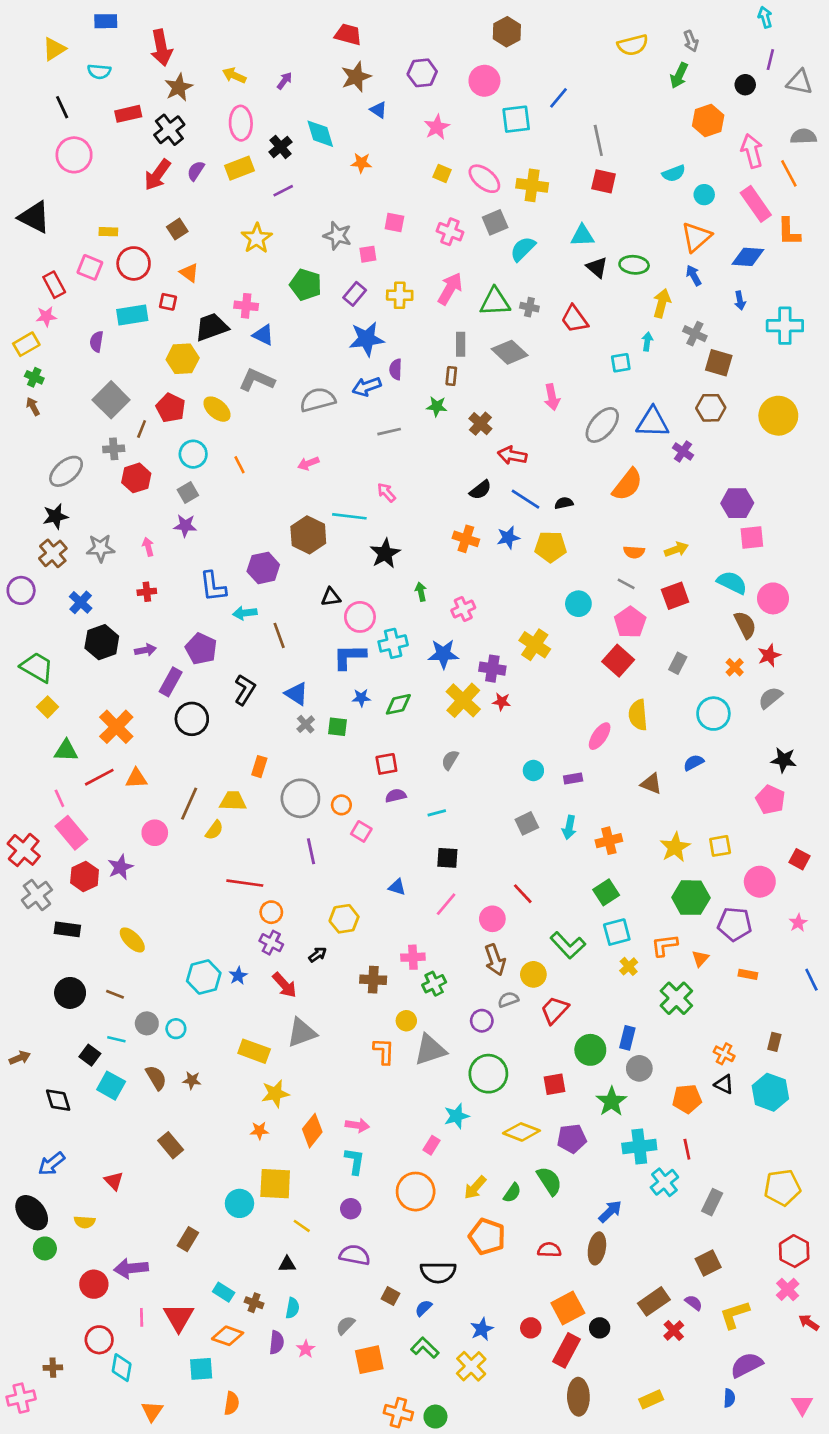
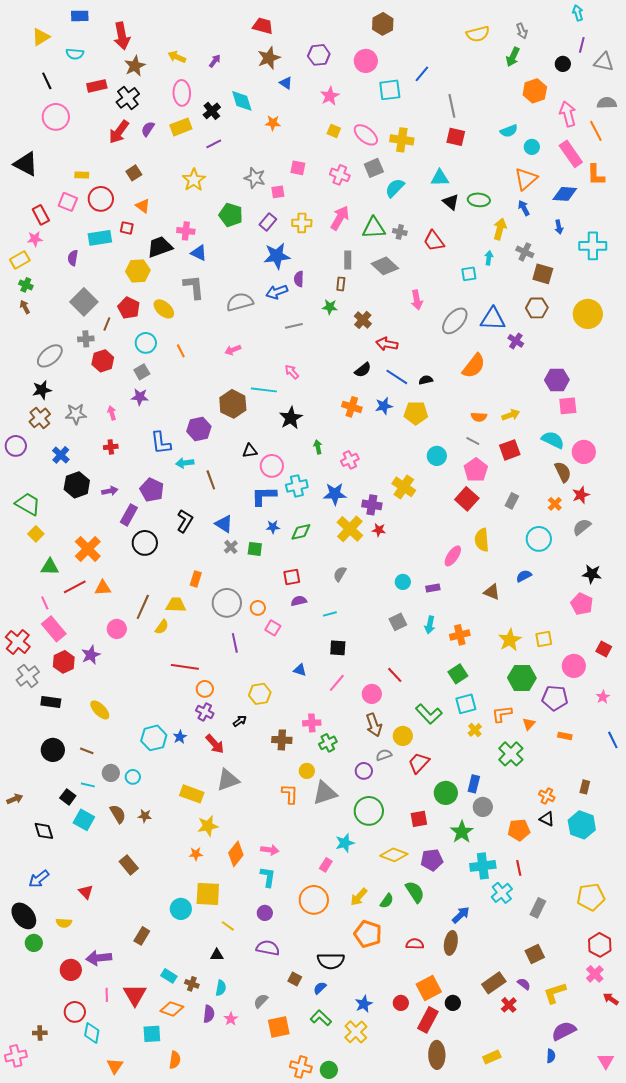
gray L-shape: (257, 380) -> (194, 287), turned 60

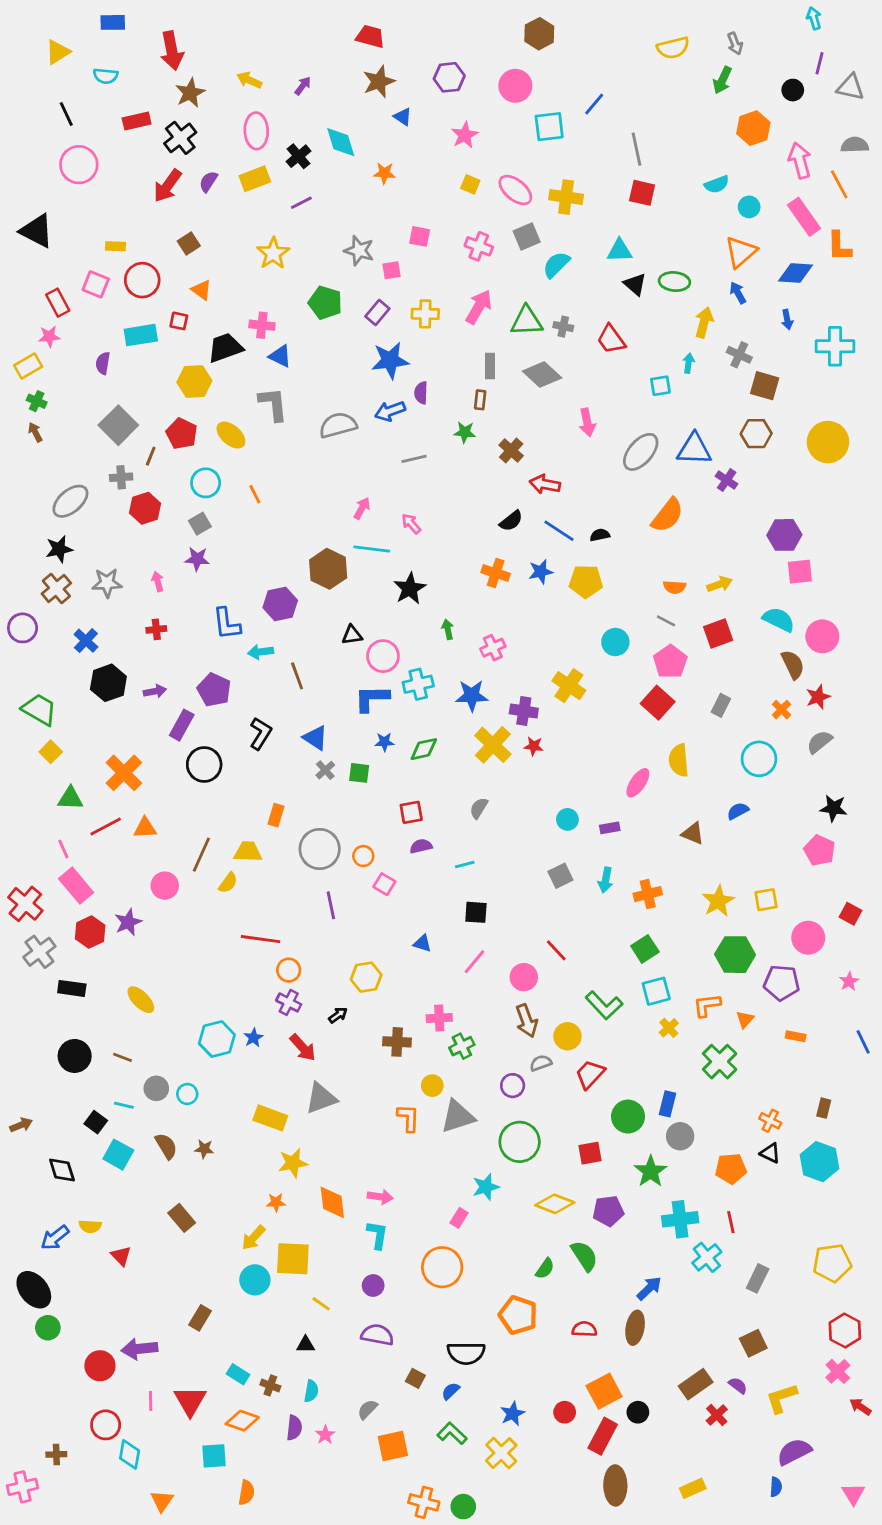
pink arrow: (233, 350) -> (362, 508), moved, turned 140
orange diamond: (236, 854) -> (332, 1202), turned -45
yellow arrow: (359, 897) -> (253, 1238), moved
yellow semicircle: (64, 923) -> (90, 1226), moved

